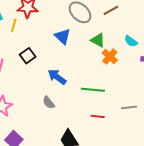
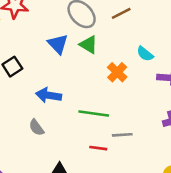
green triangle: (98, 40) -> (89, 45), moved
blue arrow: (57, 77) -> (49, 95), turned -30
gray line: (129, 107) -> (122, 135), moved

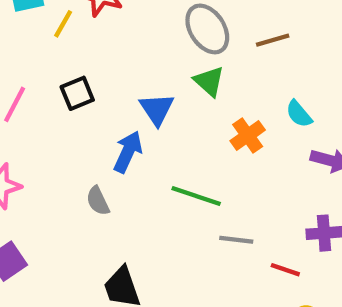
blue triangle: (58, 44) -> (157, 109), moved
blue arrow: (49, 95) -> (128, 152), turned 95
red line: (98, 148) -> (285, 270), moved

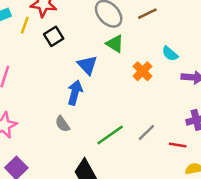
black square: (77, 93) -> (54, 36), moved
green line: (196, 196) -> (110, 135), moved, turned -44
gray line: (236, 240) -> (146, 133), turned -42

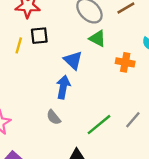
yellow line: (25, 25) -> (19, 45), moved
black square: (54, 36) -> (39, 36), turned 30
orange cross: (142, 71) -> (125, 62), turned -30

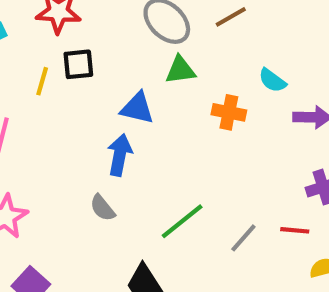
green triangle: (97, 38) -> (180, 70), turned -36
blue triangle: (73, 60) -> (137, 108), turned -30
gray line: (133, 120) -> (243, 238), moved

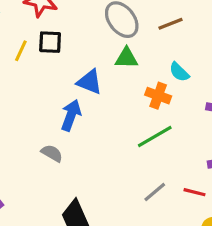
cyan semicircle: (272, 80) -> (179, 72), moved
gray semicircle: (102, 208) -> (52, 153), turned 150
green line: (182, 221) -> (155, 137), moved

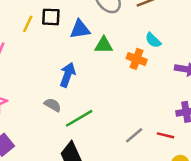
green triangle: (126, 58) -> (104, 45), moved
blue triangle: (90, 82) -> (80, 29), moved, turned -30
green line: (155, 137) -> (79, 118), moved

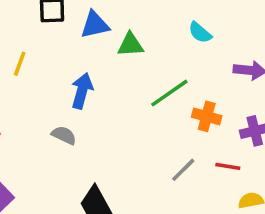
yellow line: (28, 24) -> (20, 64), moved
orange cross: (137, 59) -> (207, 116), moved
green line: (79, 118) -> (169, 93), moved

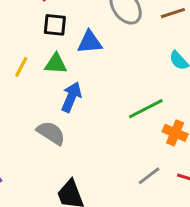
green triangle: (130, 45) -> (56, 64), moved
gray semicircle: (64, 135) -> (51, 133), size x1.4

